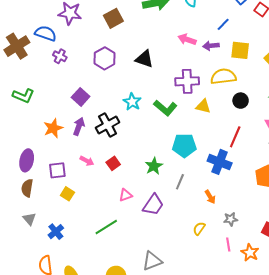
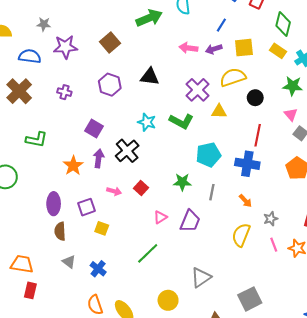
blue semicircle: (46, 33) -> (30, 56), moved
purple cross: (187, 81) -> (198, 90), turned -30
green star: (154, 166) -> (182, 182), turned -30
yellow semicircle: (199, 228) -> (241, 235), size x1.6

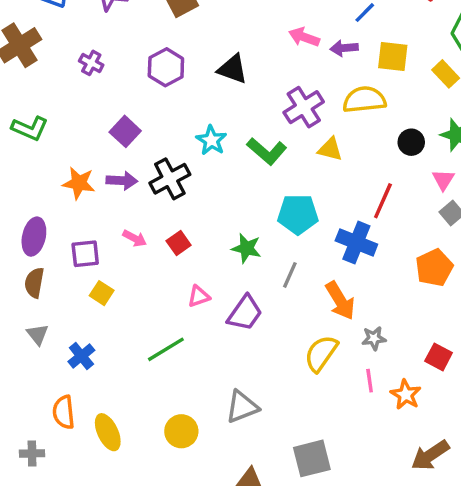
black circle: (255, 98) -> (411, 142), moved
purple arrow: (99, 158) -> (122, 181), turned 72
orange star: (73, 166) -> (79, 183), turned 30
orange arrow: (245, 201) -> (340, 301), size x1.6

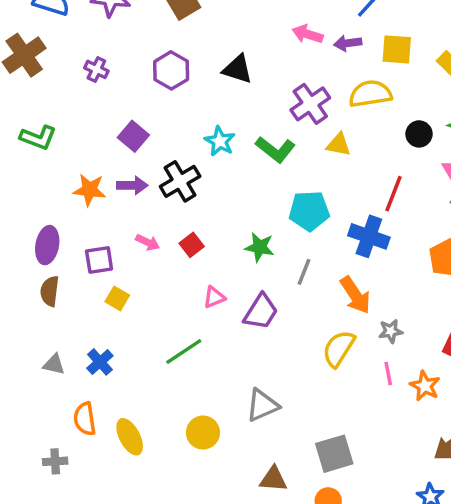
gray triangle: (38, 334) -> (54, 364), moved, turned -35

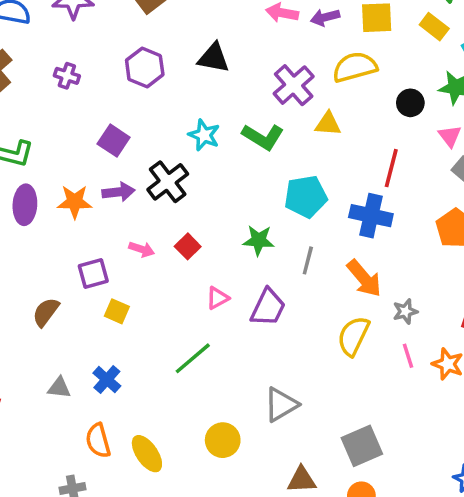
purple ellipse: (47, 245) -> (25, 205), moved
brown semicircle: (50, 291) -> (46, 312), turned 36

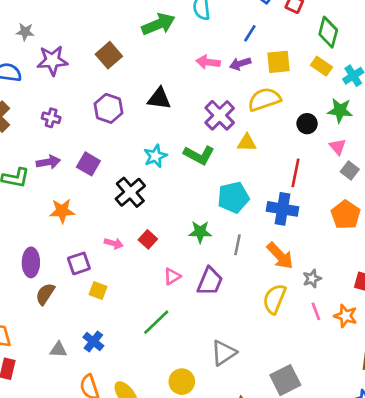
cyan star: (204, 135) -> (155, 156), turned 30
purple arrow: (119, 192) -> (48, 162), moved
purple ellipse: (25, 205) -> (31, 262), moved

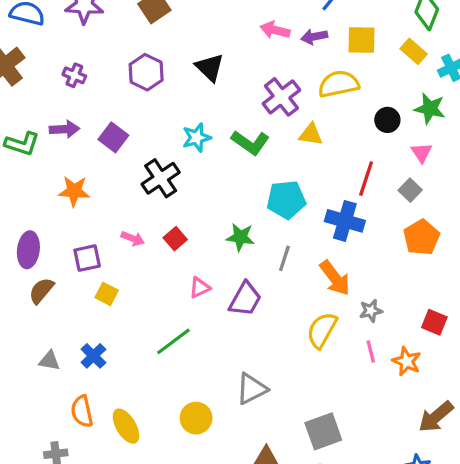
black triangle: (159, 98) -> (210, 67), turned 30
gray square: (350, 170) -> (410, 190), moved

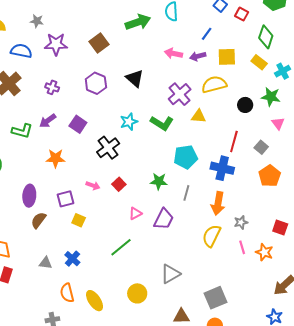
purple arrow: (64, 129) -> (48, 121), turned 150
pink triangle: (422, 153) -> (278, 123), moved
orange arrow: (335, 278) -> (218, 203), turned 50

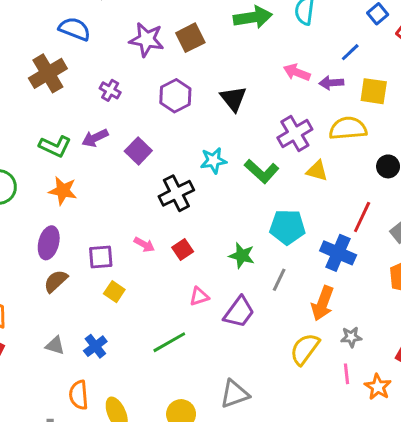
purple star: (56, 44) -> (147, 40), moved
orange star: (56, 158) -> (63, 191), moved

